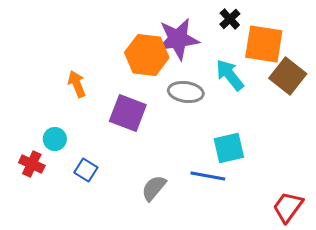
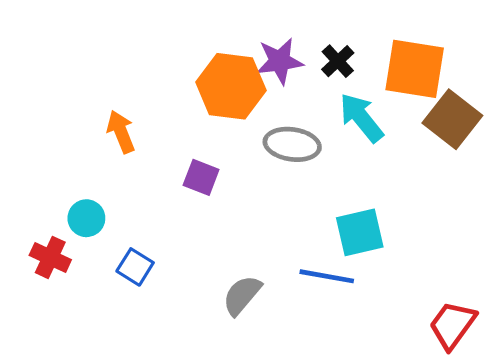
black cross: (230, 19) -> (338, 61), moved
purple star: (178, 39) -> (280, 61), size x0.7
purple square: (128, 113) -> (201, 177), size x0.6

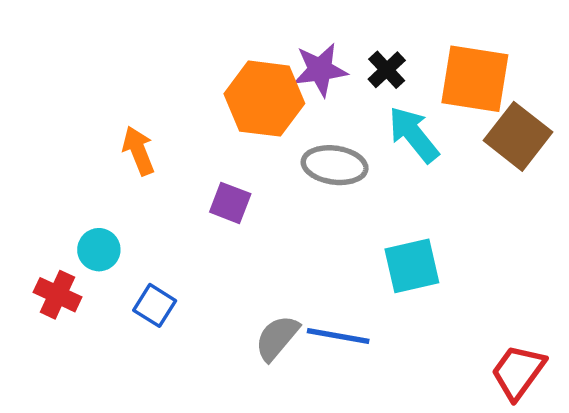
blue line: (327, 276) -> (338, 336), moved

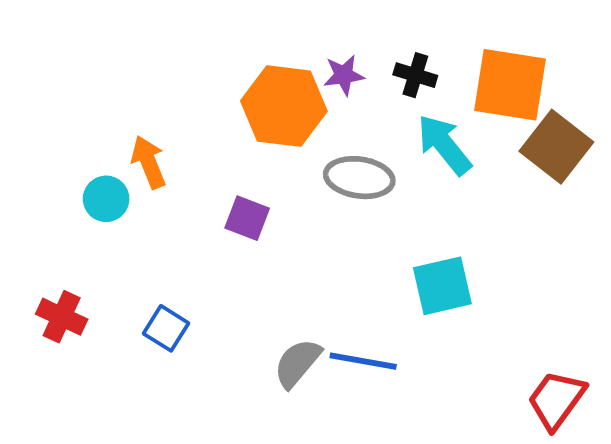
purple star: (320, 70) -> (344, 75), size x0.7
black cross: (387, 70) -> (415, 75), turned -30
cyan circle: (99, 250) -> (106, 199), moved

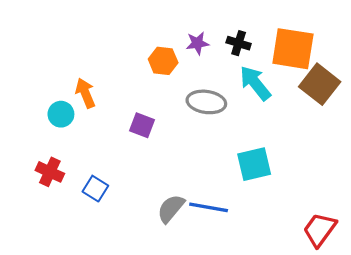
orange hexagon: (284, 106) -> (163, 61), size x0.6
red cross: (62, 317) -> (50, 172), moved

